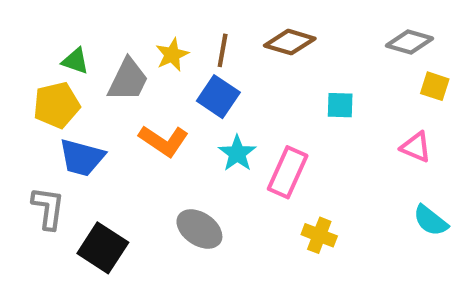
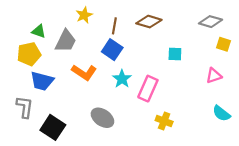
yellow star: (172, 55) -> (84, 15), moved
pink triangle: (416, 147) -> (214, 76), turned -42

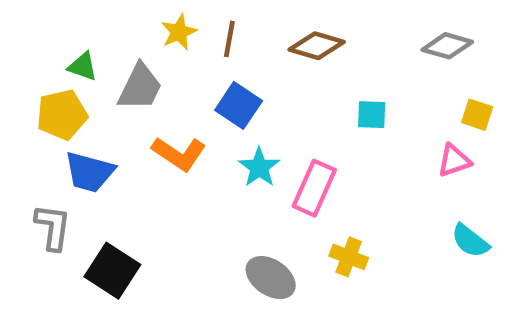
brown line: (114, 26) -> (229, 39), moved
yellow square: (224, 44) -> (477, 115), moved
gray ellipse: (102, 118) -> (271, 278), moved

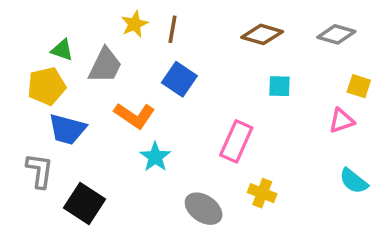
brown diamond: (317, 46) -> (262, 34), moved
cyan star: (259, 167) -> (155, 157), moved

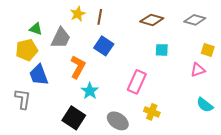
orange L-shape: (135, 115) -> (78, 67), turned -95
blue trapezoid: (67, 129) -> (39, 75), turned 55
black square: (84, 203) -> (74, 118), moved

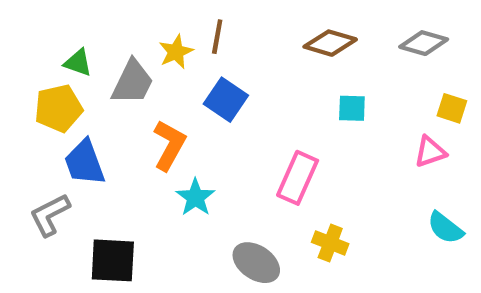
yellow star: (78, 14) -> (176, 52), moved
gray L-shape: (23, 99) -> (50, 215), turned -125
black square: (74, 118) -> (113, 260), moved, turned -30

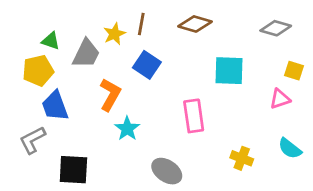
brown diamond: (330, 43) -> (195, 24), moved
cyan square: (352, 108) -> (229, 71), size x1.6
pink rectangle: (298, 178) -> (194, 116), turned -32
yellow cross: (330, 243) -> (242, 158), moved

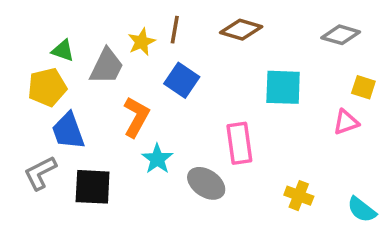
cyan semicircle: (290, 148) -> (362, 210), moved
black square: (73, 170) -> (93, 187), moved
gray ellipse: (167, 171) -> (206, 183), moved

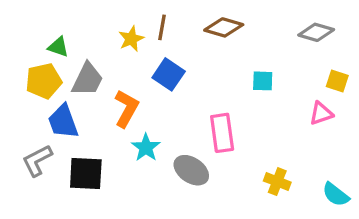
gray trapezoid: (107, 66) -> (87, 79), moved
cyan square: (283, 87) -> (263, 81), size x0.6

